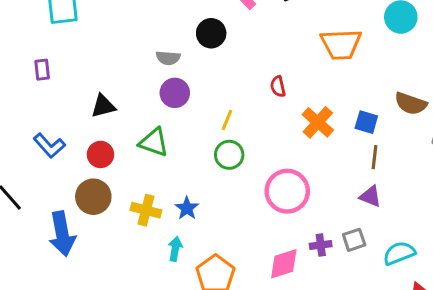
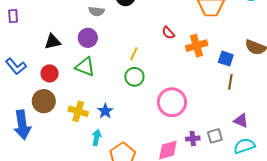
red semicircle: (278, 86) -> (168, 33), turned -32
purple circle: (175, 93) -> (88, 38), moved
orange cross: (318, 122) -> (197, 46), moved, turned 30
purple triangle: (370, 196) -> (241, 121), moved

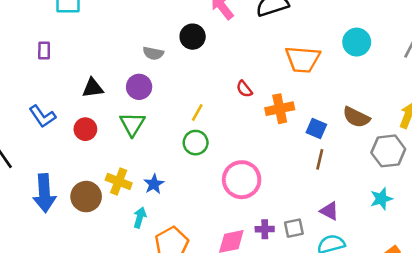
green triangle: (85, 67) -> (132, 124), turned 35
brown circle: (44, 101) -> (86, 197), moved

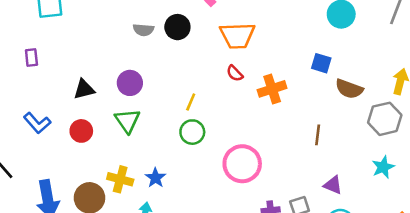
gray semicircle: (153, 53) -> (143, 30), moved
orange trapezoid: (303, 59) -> (237, 36), moved
blue square: (316, 129) -> (321, 63), moved

